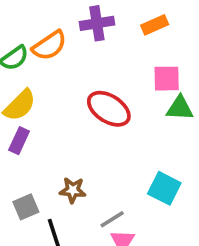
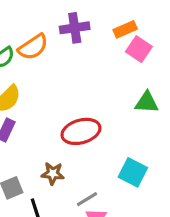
pink square: (167, 79) -> (139, 49), moved, turned 35
red ellipse: (109, 109) -> (81, 131), moved, turned -48

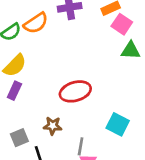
green triangle: (147, 102) -> (131, 50), moved
gray line: (87, 199) -> (81, 146), turned -48

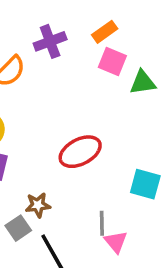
pink square: (122, 24) -> (112, 62), moved
brown star: (53, 126) -> (38, 205), moved

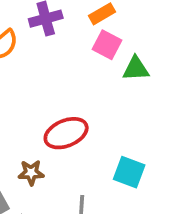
brown star: (38, 205) -> (31, 173), moved

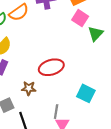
green triangle: (136, 69) -> (96, 34), turned -49

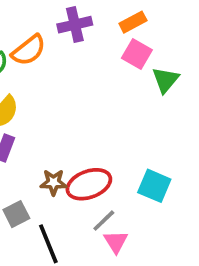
red ellipse: (51, 67) -> (89, 184), moved
gray line: (56, 112) -> (104, 221), turned 40

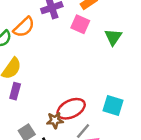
pink square: (137, 54) -> (80, 24), moved
brown star: (53, 182) -> (55, 120), moved

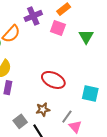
red ellipse: (71, 109) -> (53, 80), moved, turned 55

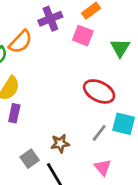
red ellipse: (53, 80) -> (99, 91), moved
gray line: (67, 117) -> (99, 133), moved

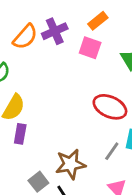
orange semicircle: (21, 42) -> (25, 37), moved
brown star: (60, 143) -> (70, 164), size x1.5

